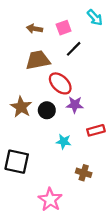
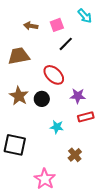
brown trapezoid: (38, 60) -> (19, 56), moved
purple star: (75, 105) -> (78, 96), moved
brown cross: (84, 173) -> (75, 155), turned 32

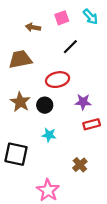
pink square: (57, 25) -> (62, 18), moved
red ellipse: (54, 75) -> (58, 80), turned -55
cyan star: (57, 127) -> (49, 135), moved

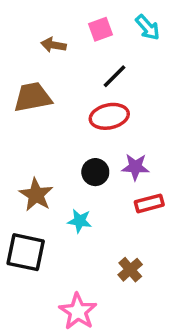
red ellipse: (58, 80) -> (109, 116), moved
brown star: (20, 102) -> (36, 195), moved
black circle: (45, 105) -> (95, 172), moved

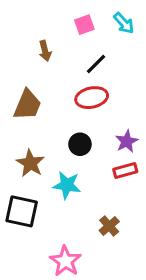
brown arrow: (54, 45) -> (45, 51), moved, turned -114
brown trapezoid: (33, 97) -> (27, 105), moved, turned 124
purple star: (135, 167) -> (127, 141), moved, turned -30
cyan star: (80, 221) -> (67, 185), size x1.4

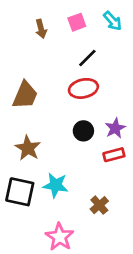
brown arrow: (45, 51) -> (41, 29), moved
black circle: (80, 144) -> (83, 131), moved
cyan star: (67, 185) -> (56, 185), moved

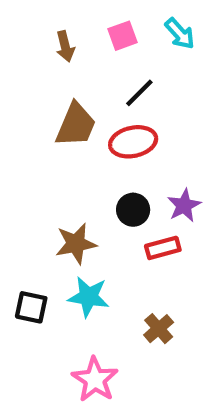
brown trapezoid: (25, 95) -> (76, 125), moved
brown star: (28, 148) -> (76, 244), moved, turned 30
red rectangle: (114, 155) -> (163, 248), moved
black square: (20, 192) -> (31, 307), size x0.7

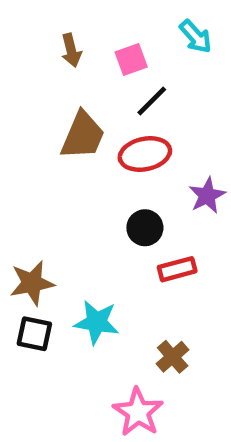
pink square: (122, 36) -> (131, 60), moved
purple star: (184, 205) -> (207, 195), moved
brown star: (76, 244) -> (32, 283), moved
pink star: (95, 379) -> (138, 412), moved

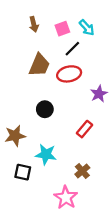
cyan arrow: (196, 36) -> (87, 28), moved
black circle: (145, 228) -> (45, 109), moved
red rectangle: (177, 269) -> (85, 129), turned -35
black square: (34, 334) -> (23, 172), moved

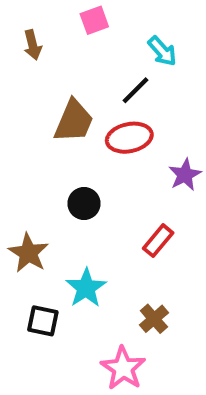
brown arrow: (34, 24) -> (33, 45), moved
pink square: (62, 29) -> (94, 20), moved
brown star: (15, 136) -> (28, 253), turned -30
cyan star: (46, 154) -> (86, 288), turned 30

